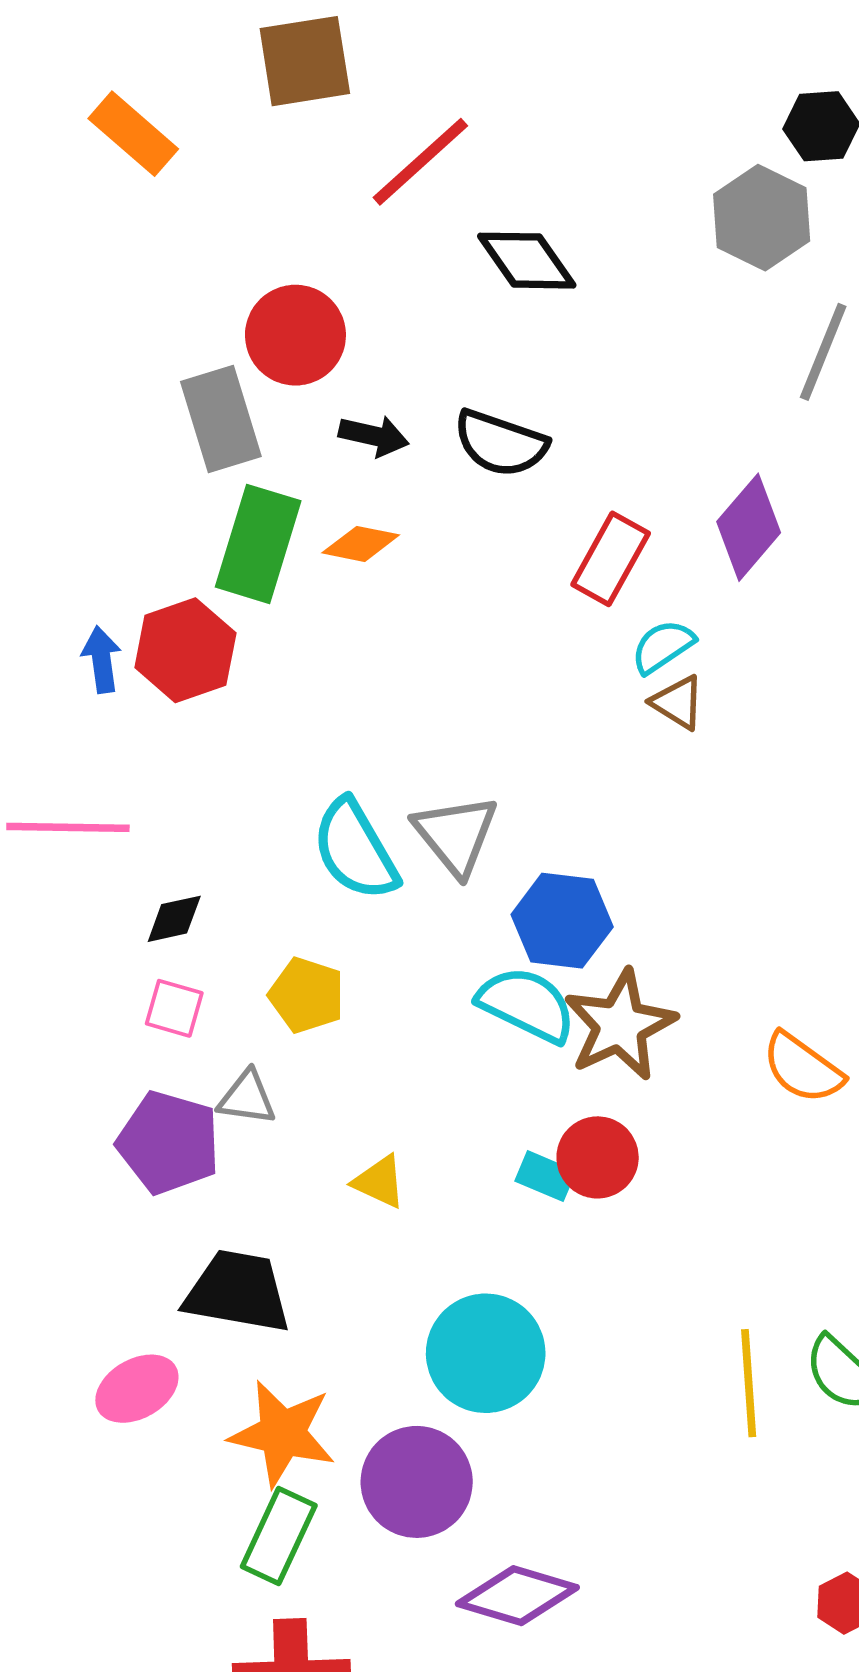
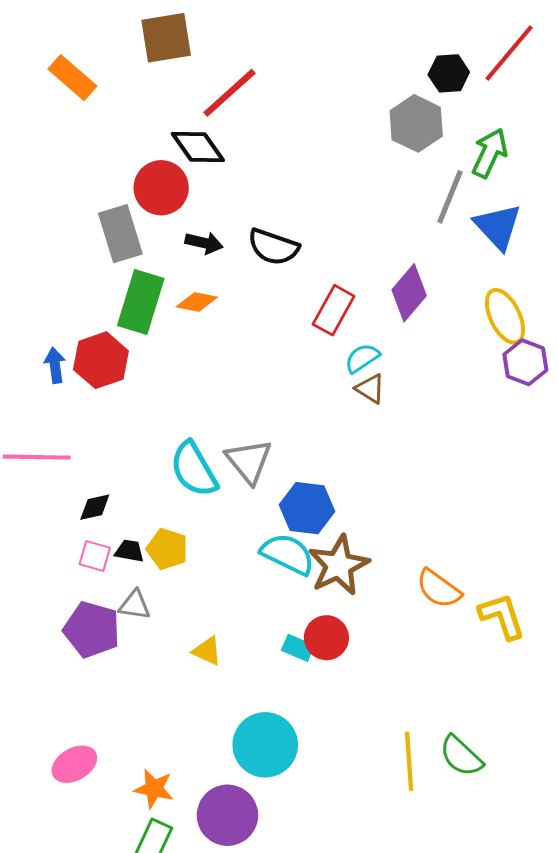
black diamond: (527, 261) -> (198, 147), moved
black trapezoid: (238, 1292) -> (130, 551), moved, size x0.5
orange star: (282, 1433) -> (154, 789), size x0.7

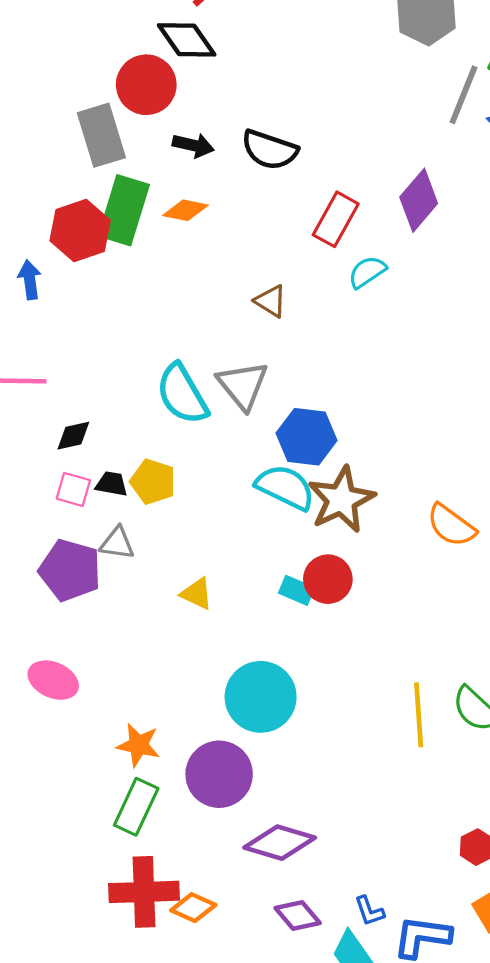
red hexagon: (101, 360) -> (80, 230), moved
brown triangle: (370, 389) -> (271, 301), moved
pink ellipse: (74, 764) -> (53, 680), moved, turned 54

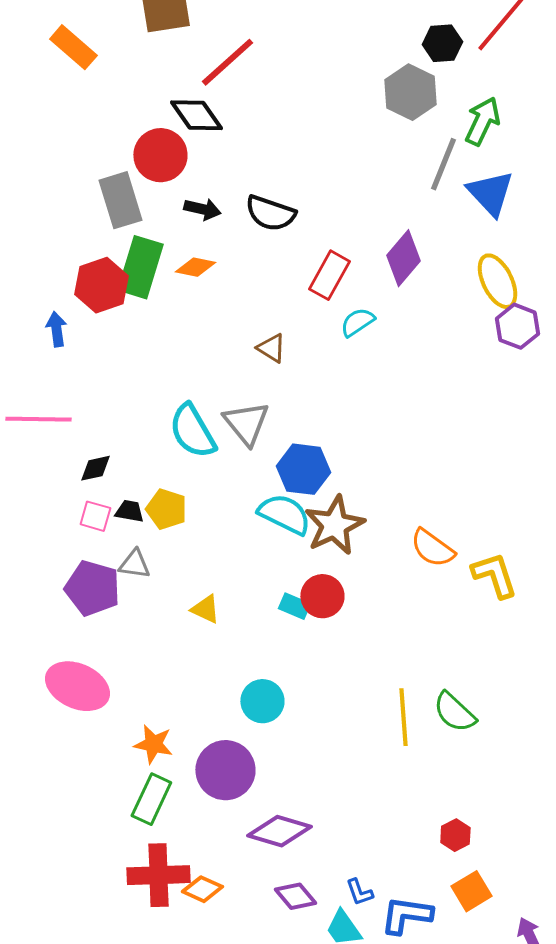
pink ellipse: (53, 680) -> (77, 686), size x1.4
cyan circle: (261, 697) -> (262, 701), size x0.7

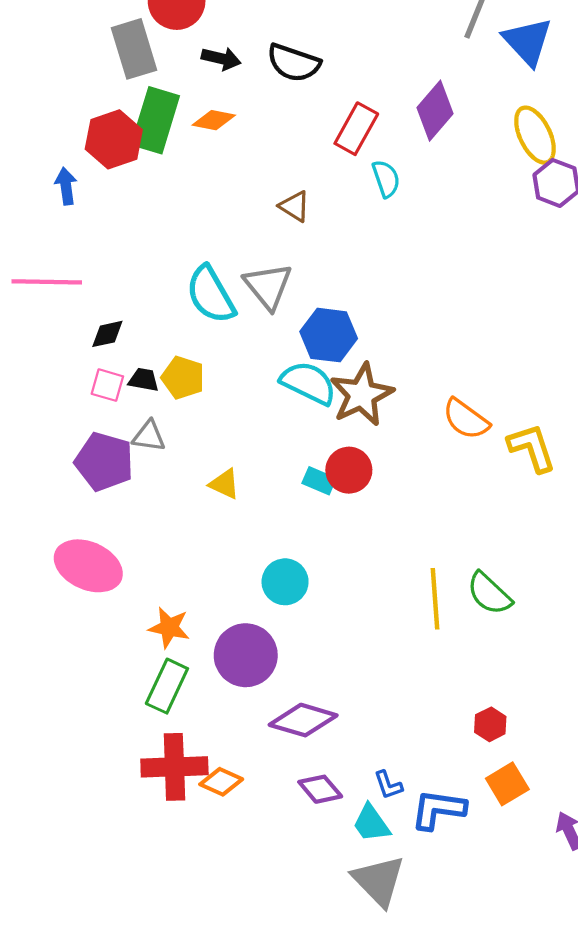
cyan semicircle: (357, 322) -> (386, 179), turned 105

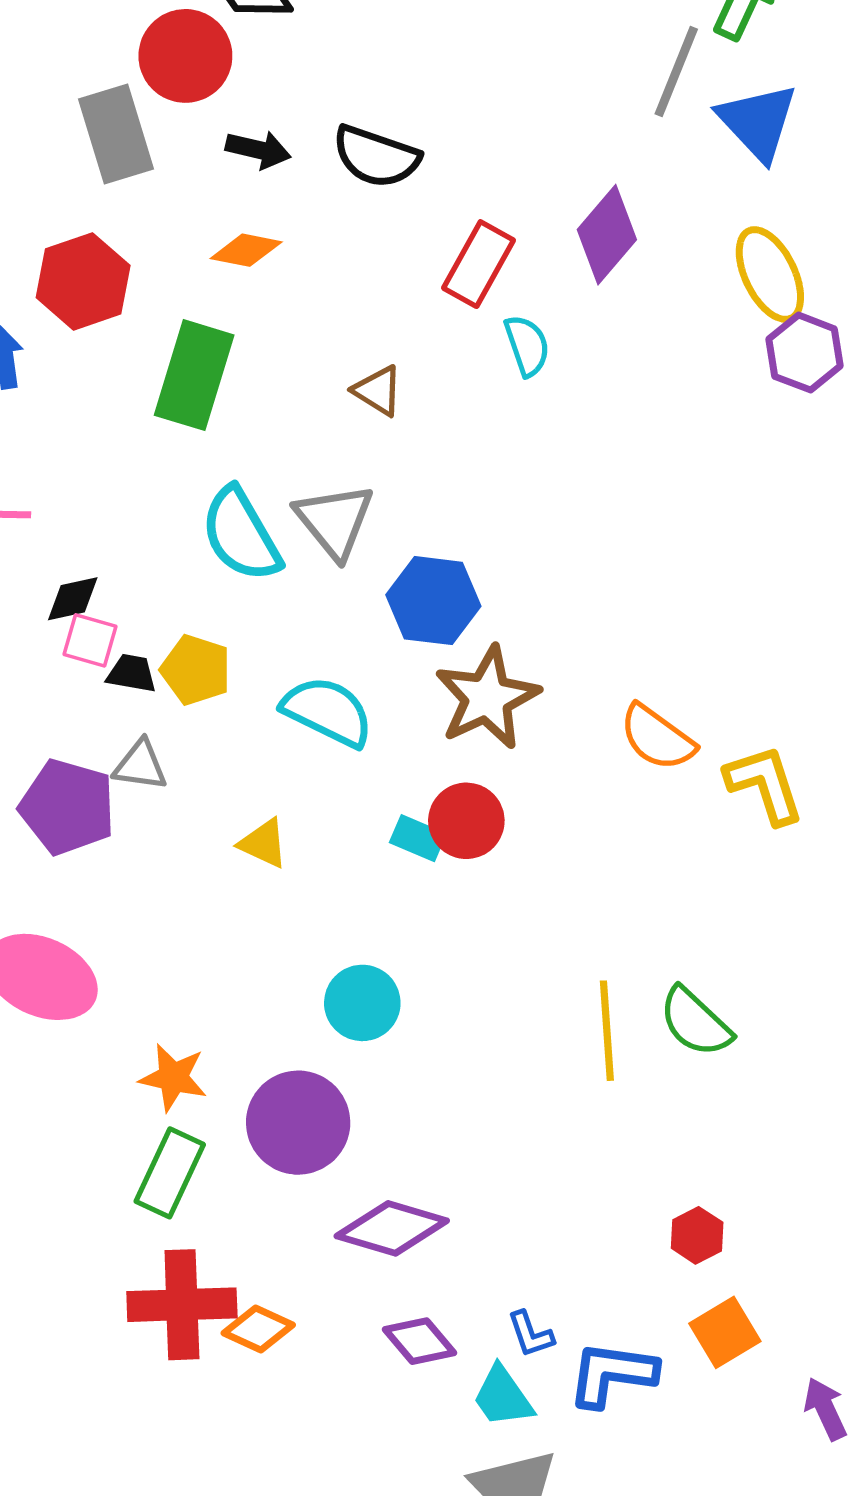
green rectangle: (155, 120) -> (194, 375), moved
cyan semicircle: (308, 383) -> (328, 712), moved
pink square: (107, 385) -> (90, 640), moved

